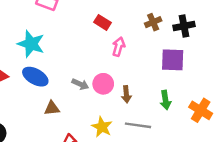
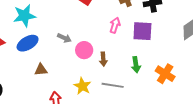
cyan star: (31, 44) -> (24, 16), turned -30
pink arrow: (118, 47) -> (115, 25), moved
blue ellipse: (35, 77) -> (28, 43), turned -60
gray arrow: (80, 84) -> (64, 38), moved

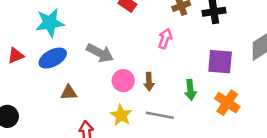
purple square: (142, 31) -> (220, 62), moved
gray arrow: (64, 38) -> (100, 53), size x1.5
pink circle: (84, 50) -> (123, 81), moved

